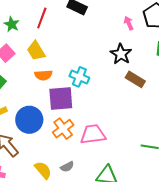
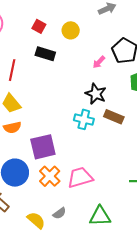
pink arrow: (129, 23) -> (99, 62), turned -104
orange semicircle: (43, 75) -> (12, 127), moved
cyan cross: (79, 77) -> (84, 119), moved

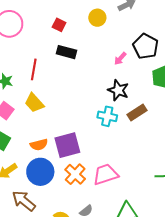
yellow circle: (71, 30) -> (97, 18), moved
brown rectangle: (114, 117) -> (137, 113), turned -54
orange semicircle: (12, 127) -> (39, 145), moved

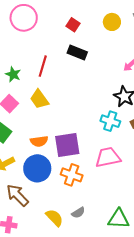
orange cross: (75, 174) -> (72, 175), turned -30
pink trapezoid: (106, 174) -> (108, 157), moved

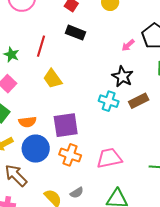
yellow trapezoid: (39, 99) -> (53, 79), moved
orange semicircle: (39, 141) -> (27, 122), moved
pink trapezoid: (108, 157) -> (109, 158), moved

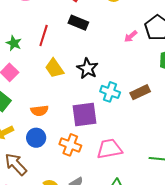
black star: (123, 76) -> (87, 68), moved
orange semicircle: (27, 122) -> (39, 111), moved
purple square: (66, 125) -> (85, 115), moved
blue circle: (36, 149) -> (36, 138), size x0.7

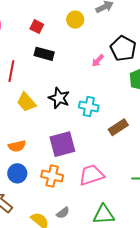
cyan cross: (110, 92) -> (89, 107), moved
brown rectangle: (140, 92) -> (118, 127), moved

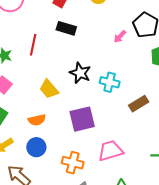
yellow trapezoid: (26, 102) -> (49, 89), moved
orange cross: (52, 176) -> (73, 163), moved

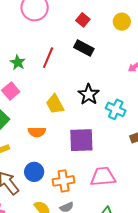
blue circle: (36, 147) -> (34, 172), moved
orange cross: (73, 163) -> (64, 181), turned -35

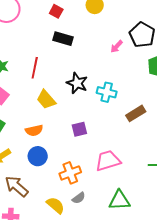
red line: (48, 58) -> (35, 68), moved
purple square: (81, 140) -> (79, 129), size x0.6
blue circle: (34, 172) -> (38, 156), moved

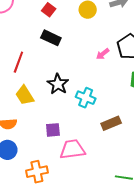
pink trapezoid: (108, 161) -> (72, 149), moved

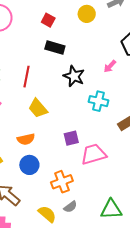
pink arrow: (103, 54) -> (110, 66), moved
black star: (58, 84) -> (74, 76), moved

